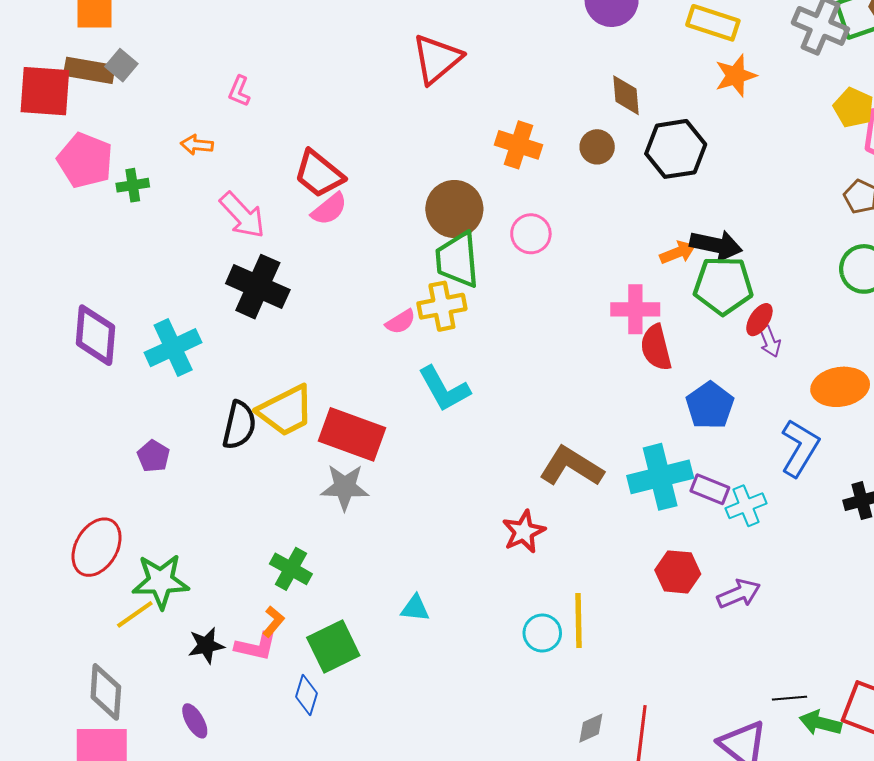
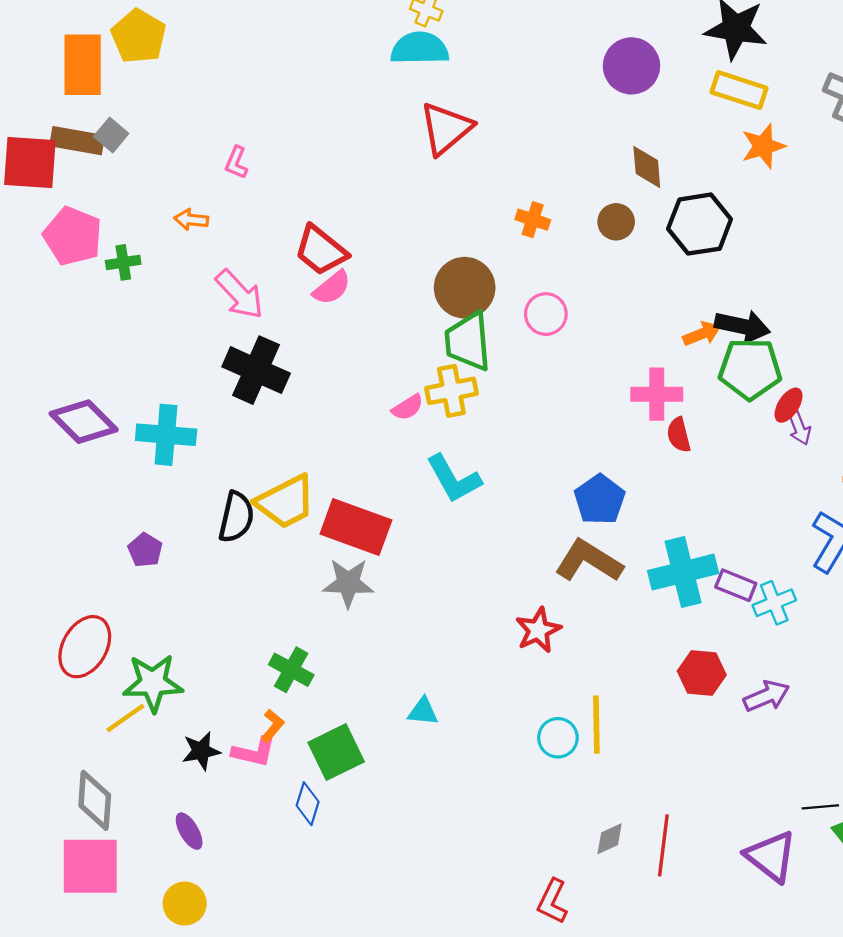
orange cross: (518, 145) -> (533, 220), size x0.7
purple diamond: (95, 335) -> (84, 422), turned -50
cyan cross: (173, 348) -> (166, 435), turned 30
red semicircle: (656, 348) -> (679, 435), size x0.7
blue pentagon: (710, 405) -> (600, 500), moved

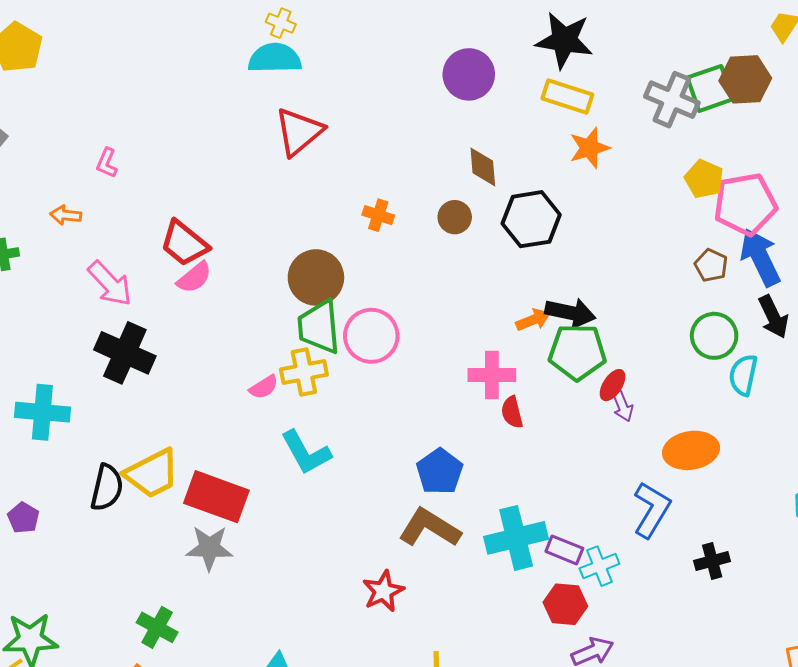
pink circle: (546, 314) -> (371, 336), moved, size x1.4
red hexagon: (702, 673) -> (565, 604), moved

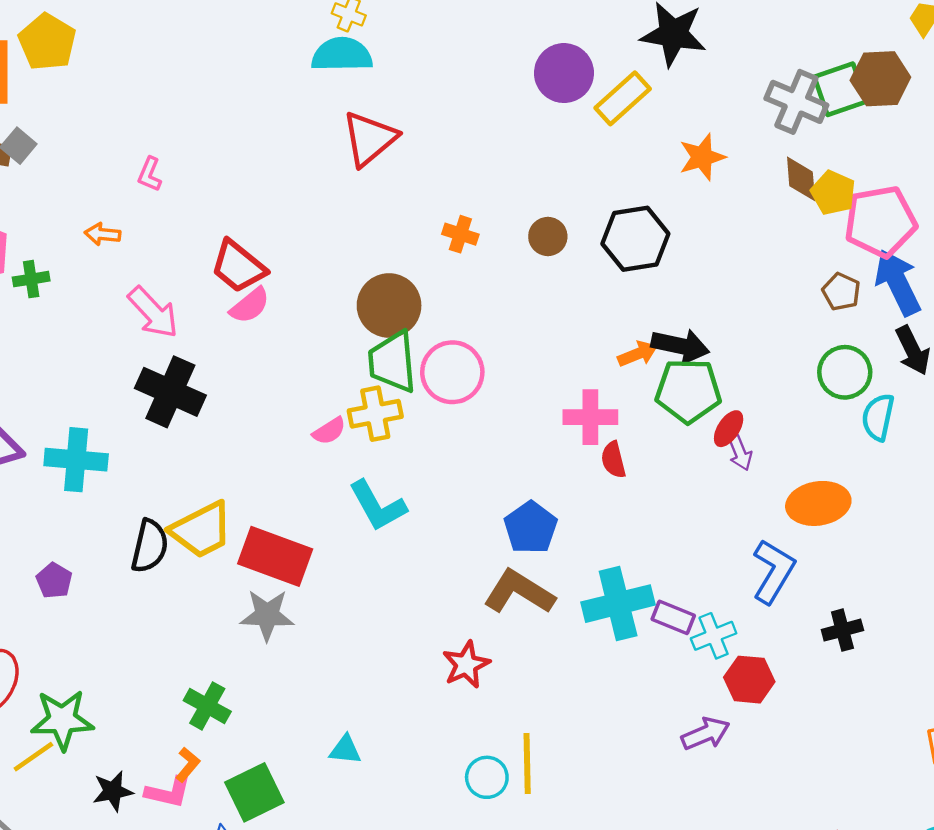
yellow rectangle: (567, 97) -> (623, 98), moved, turned -60
brown diamond: (483, 167) -> (801, 179), moved
red hexagon: (565, 604) -> (749, 680), moved

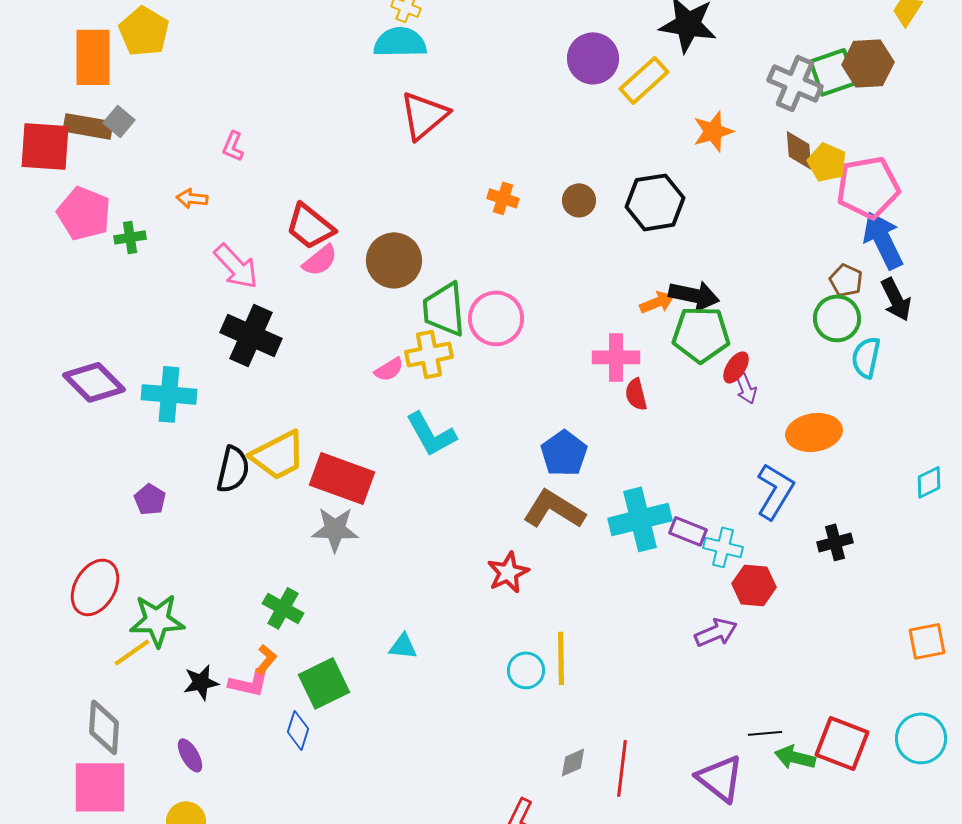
brown pentagon: (841, 292) -> (846, 280), moved
brown circle: (389, 306) -> (394, 260), moved
cyan cross: (714, 636) -> (723, 547), turned 36

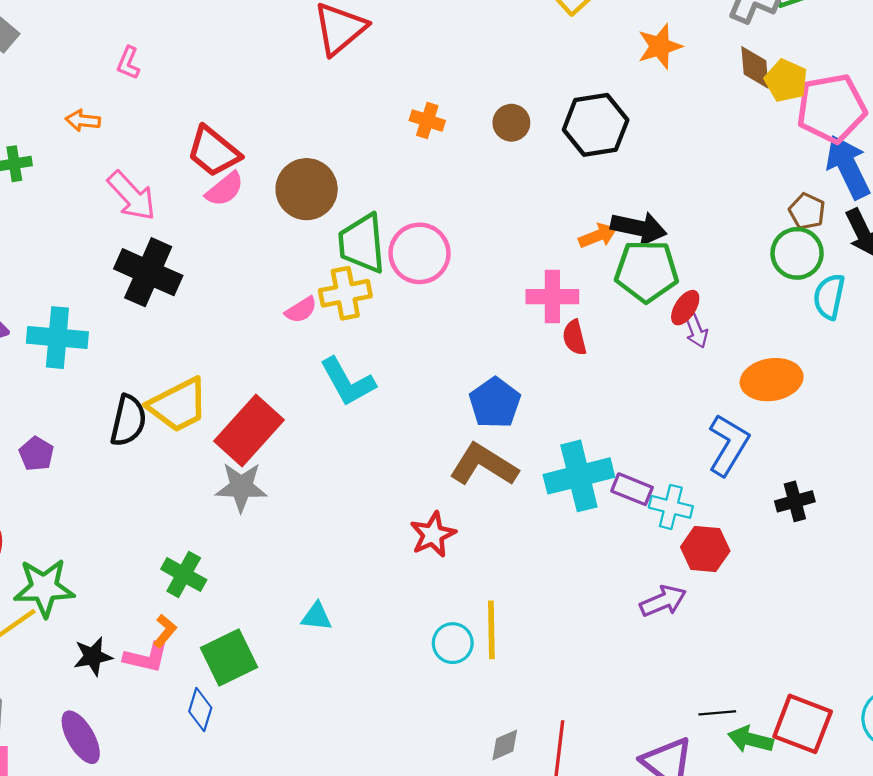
red rectangle: (342, 478) -> (249, 431), turned -68
purple ellipse: (190, 755) -> (81, 737), size x1.4

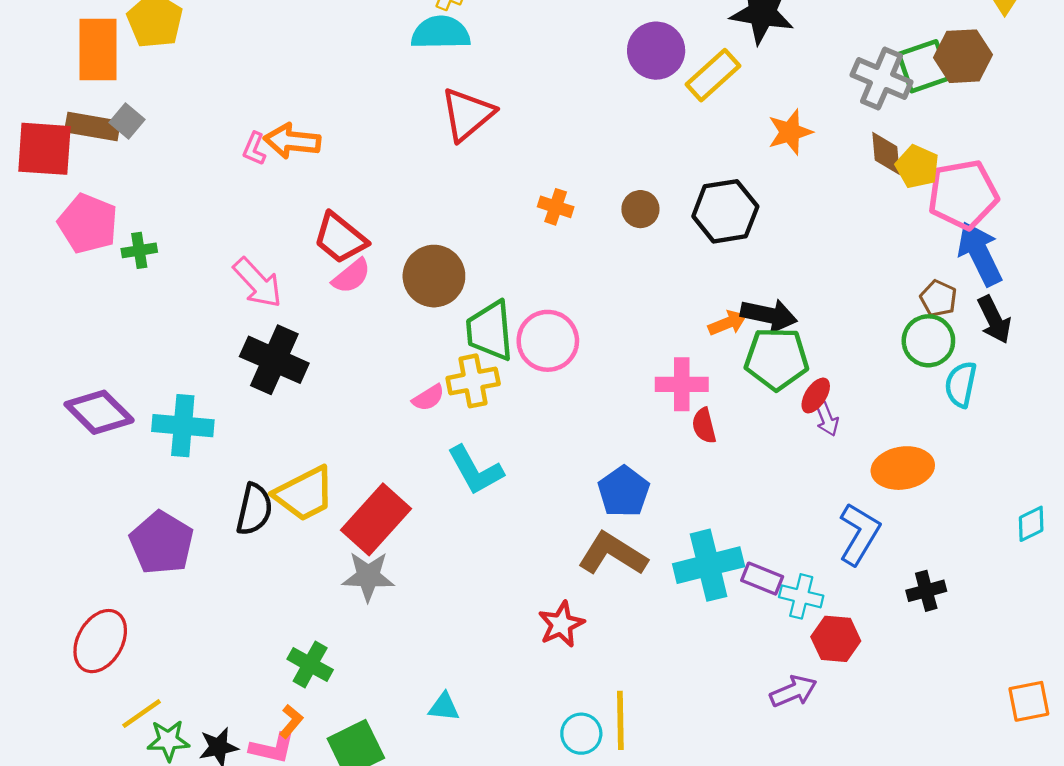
orange arrow: (83, 121) -> (292, 141), moved, size x1.6
purple pentagon: (36, 454) -> (162, 543), size x1.8
green star: (44, 588) -> (168, 740), moved, size x0.7

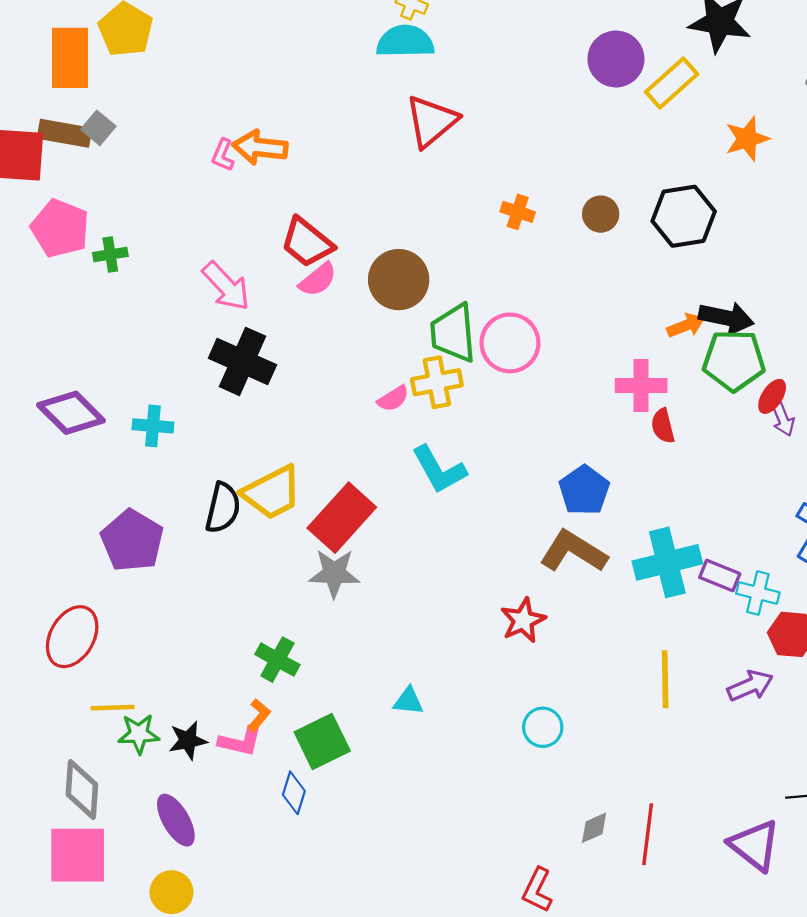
cyan cross: (183, 426) -> (153, 426), size x0.7
yellow line: (142, 714) -> (113, 708), turned 33
yellow line: (620, 720) -> (665, 679), moved

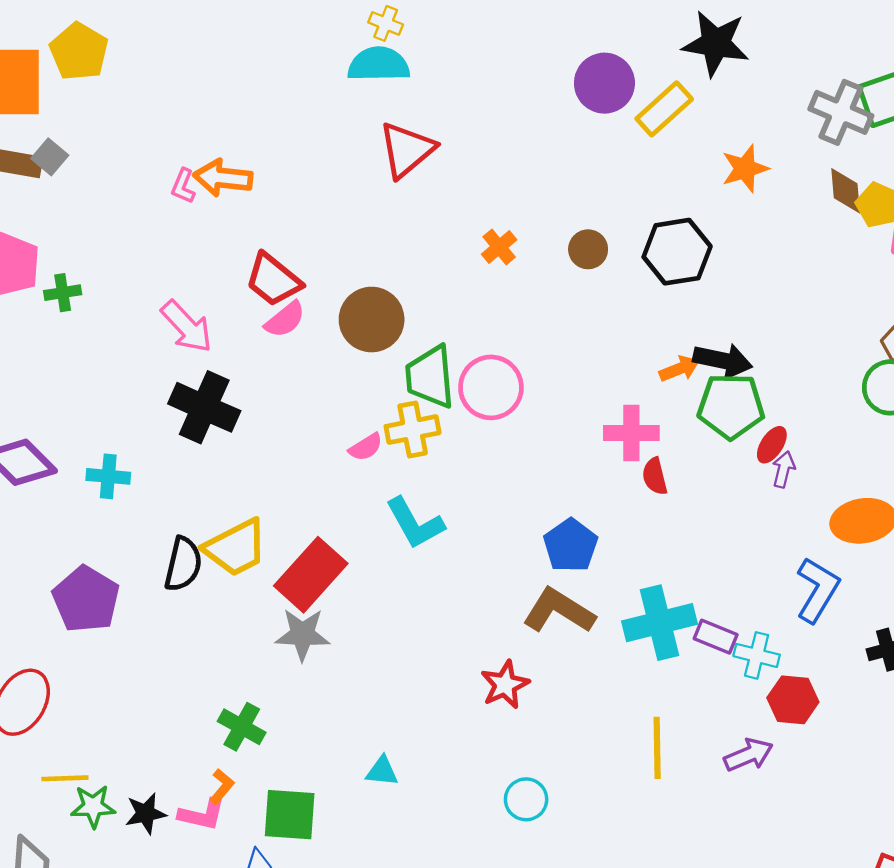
orange cross: (518, 212) -> (499, 247), turned 32
purple arrow: (783, 419) -> (784, 469), turned -144
green square: (322, 741) -> (290, 815), turned 30

